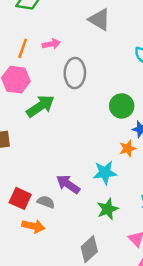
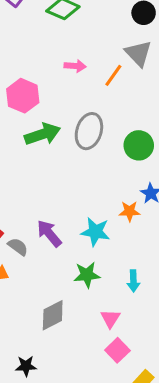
orange line: (23, 48) -> (113, 75), moved
gray ellipse: (75, 73) -> (89, 131), moved
green circle: (122, 106) -> (139, 145), moved

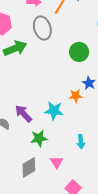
gray ellipse: (89, 131) -> (42, 28), moved, turned -30
green star: (87, 275) -> (39, 138), moved
pink triangle: (110, 319) -> (57, 162), moved

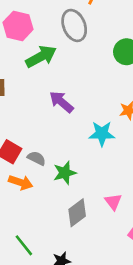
purple arrow: (23, 114) -> (61, 102), moved
green star: (39, 138) -> (65, 173), moved

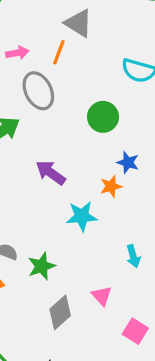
purple arrow: (61, 102) -> (51, 173), moved

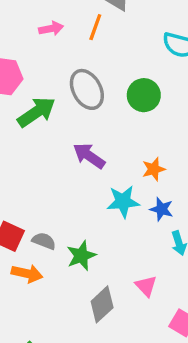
gray ellipse: (38, 91) -> (87, 89), moved
blue star: (128, 162) -> (161, 209), moved

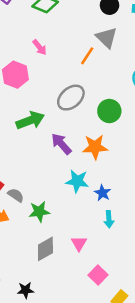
pink arrow: (51, 29) -> (40, 47), moved, turned 49
gray ellipse: (87, 89) -> (71, 98), turned 64
green arrow: (36, 112) -> (30, 120), moved
orange star: (154, 169) -> (95, 147), moved, size x1.5

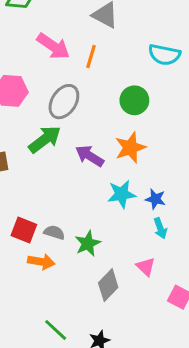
pink arrow: (40, 47) -> (53, 46), moved, size x1.6
orange line: (87, 56) -> (91, 56), moved
gray ellipse: (71, 98) -> (64, 102), moved
cyan arrow: (109, 219) -> (160, 228), moved

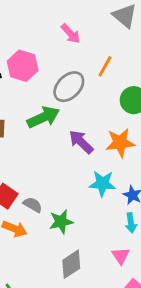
pink arrow: (53, 46) -> (71, 34), size x0.7
orange line: (91, 56) -> (105, 66), moved
pink triangle: (146, 267) -> (121, 256), moved

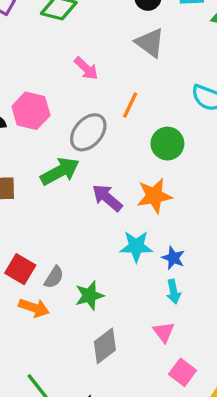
gray semicircle: (33, 205) -> (54, 277), turned 96

